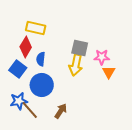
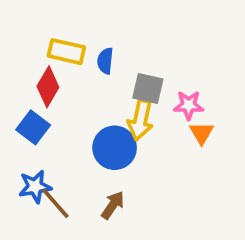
blue semicircle: (41, 59) -> (105, 61), moved
blue circle: (42, 85) -> (115, 148), moved

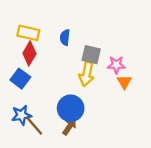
yellow rectangle: (66, 52) -> (28, 33), moved
blue circle: (115, 148) -> (71, 108), moved

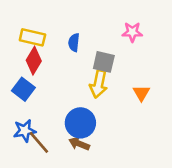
pink star: (116, 65) -> (132, 32), moved
brown arrow: (69, 127) -> (79, 144), turned -102

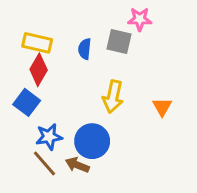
pink star: (132, 32) -> (140, 19), moved
gray square: (104, 62) -> (119, 41), moved
blue star: (25, 131) -> (49, 137), moved
brown arrow: (79, 144) -> (77, 165), moved

